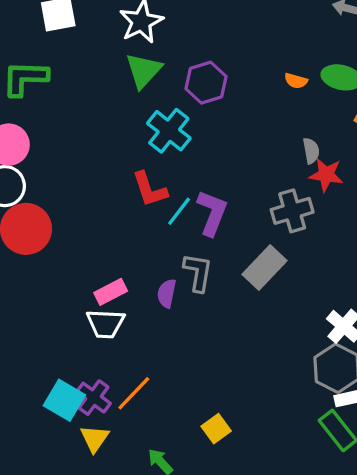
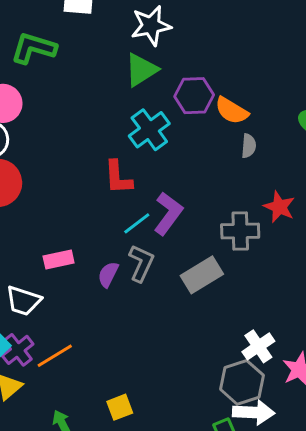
orange semicircle: (296, 81) -> (232, 111), moved, size x1.6
gray semicircle: (311, 151) -> (249, 146), moved
cyan line: (179, 211) -> (137, 223), moved
white trapezoid: (106, 324) -> (23, 301), moved

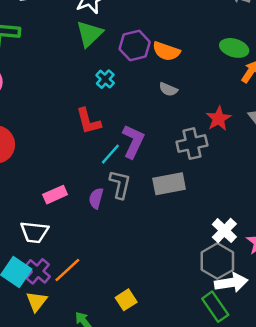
cyan cross: (149, 130) -> (105, 79), size x0.6
gray semicircle: (249, 146) -> (168, 89), moved, turned 120
red star: (279, 207) -> (219, 119), turned 30
gray rectangle: (202, 275) -> (169, 184), turned 32

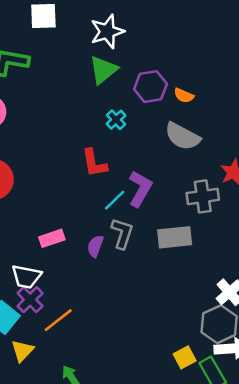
orange semicircle: (166, 51) -> (184, 96), size x0.7
gray semicircle: (168, 89) -> (182, 136), size x1.8
purple cross: (38, 271) -> (30, 300), moved
yellow square: (126, 300) -> (185, 357), moved

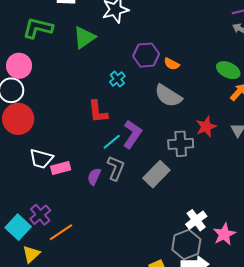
green triangle: (103, 70) -> (84, 37), moved
gray rectangle: (175, 237) -> (156, 174), turned -44
white trapezoid: (26, 277) -> (41, 159), moved

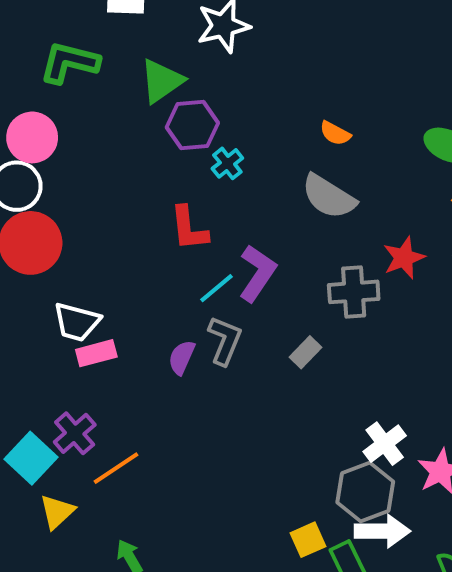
purple hexagon: (146, 55) -> (192, 125), moved
pink rectangle: (61, 168) -> (96, 353), moved
gray rectangle: (156, 174) -> (306, 352), size x0.6

